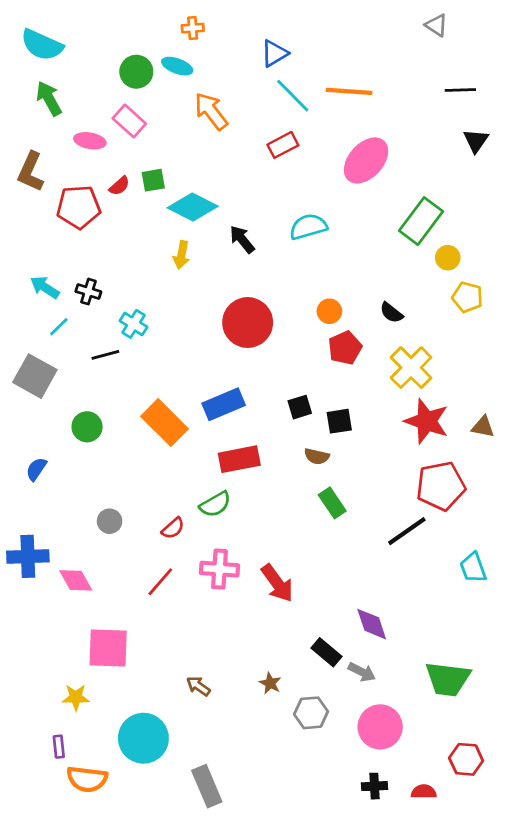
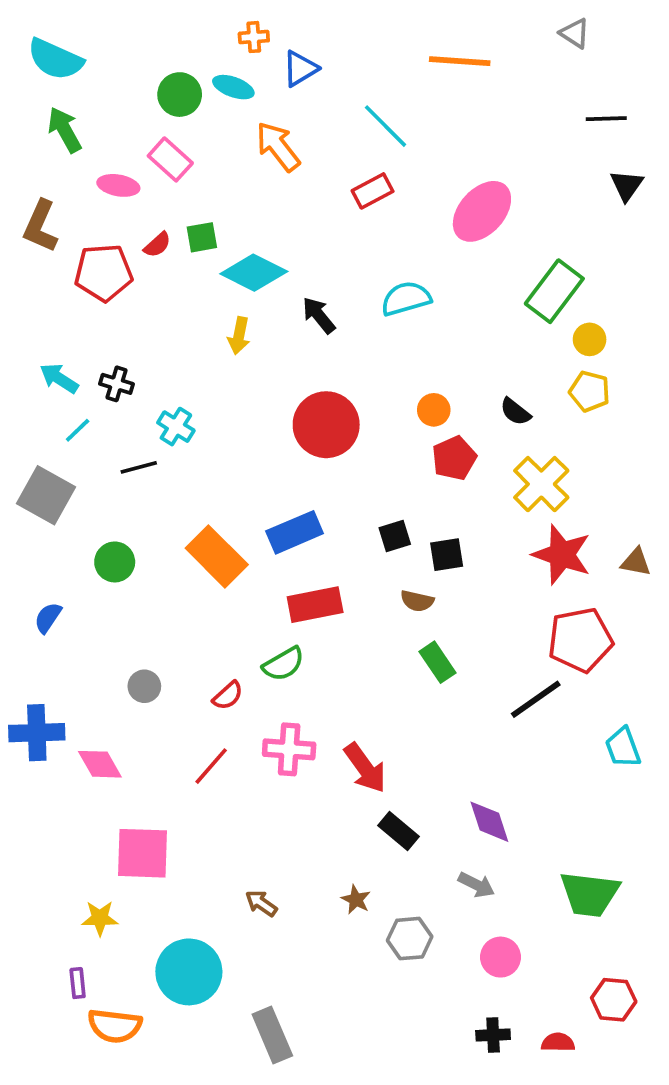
blue triangle: (274, 53) -> (300, 69), moved
orange line: (349, 91) -> (460, 61), moved
yellow pentagon: (467, 297) -> (590, 391), moved
black rectangle: (327, 652) -> (398, 831), moved
pink circle: (380, 727) -> (501, 957), size x0.7

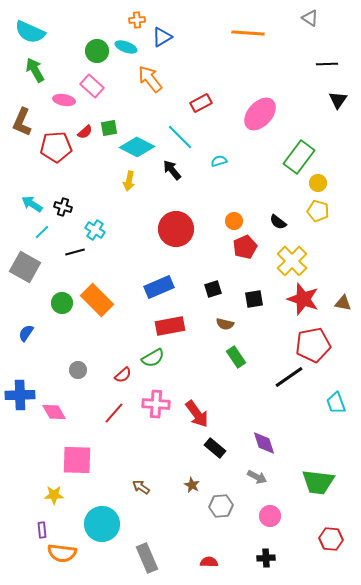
cyan line: (386, 126) -> (180, 137), moved
cyan semicircle: (406, 299) -> (219, 161), size x0.6
black square: (447, 555) -> (254, 299), moved
orange rectangle: (217, 556) -> (97, 300), moved
red semicircle: (558, 1042) -> (209, 562), moved

